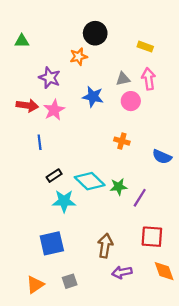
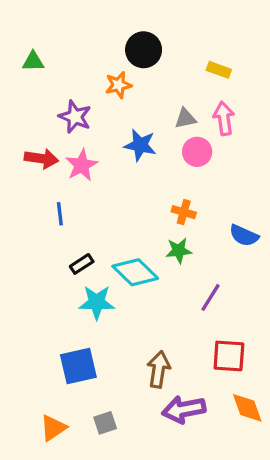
green star: (119, 187) -> (179, 251), moved
purple arrow: (122, 272) -> (184, 409), size x1.4

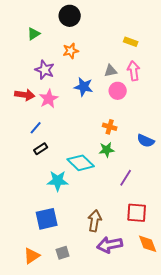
black circle: (144, 50) -> (70, 16), moved
green triangle: (33, 61) -> (34, 34), moved, turned -32
blue line: (60, 214) -> (36, 128), turned 48
black rectangle: (82, 264) -> (41, 149), moved

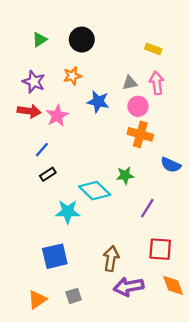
black circle: (70, 16) -> (82, 40), moved
orange star: (71, 51) -> (72, 76), moved
purple star: (45, 70) -> (34, 82), moved
orange cross: (110, 127) -> (140, 134), moved, size x1.5

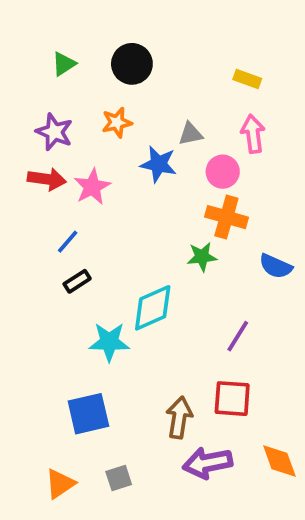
gray triangle: (130, 83) -> (191, 134), moved
green star: (125, 175) -> (202, 257), moved
cyan diamond: (95, 191) -> (153, 308), turned -68
red square: (160, 249) -> (232, 399), moved

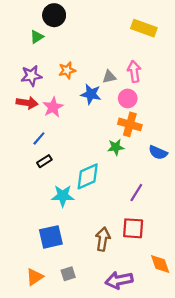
black circle: (132, 64) -> (54, 15), moved
yellow rectangle: (247, 79) -> (144, 28), moved, size x1.6
purple star: (54, 132) -> (31, 76), turned -30
pink arrow: (253, 134) -> (134, 71), moved
purple arrow: (208, 463) -> (119, 280), moved

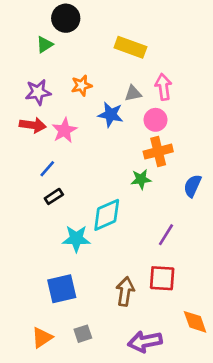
yellow rectangle: (144, 28) -> (130, 47), moved
orange cross: (130, 124) -> (158, 152), turned -30
blue semicircle: (158, 153) -> (192, 186), turned 90

